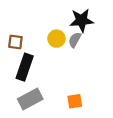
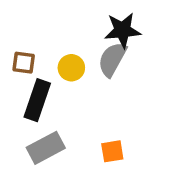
yellow circle: (56, 39) -> (71, 68), moved
gray semicircle: (75, 40) -> (112, 59), size x1.5

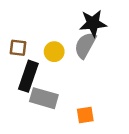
gray rectangle: (46, 148) -> (44, 98), moved, turned 44

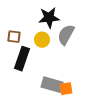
black star: (93, 23) -> (49, 18), moved
gray rectangle: (44, 98) -> (52, 85), moved

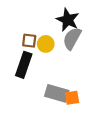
black star: (49, 18) -> (68, 20), moved, turned 30
brown square: (14, 37) -> (29, 41), moved

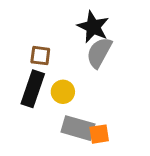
yellow circle: (46, 44) -> (63, 92), moved

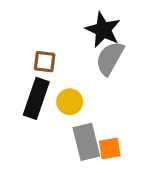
gray rectangle: (78, 128) -> (86, 142), turned 60

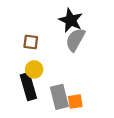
black rectangle: (36, 98) -> (28, 87), moved, turned -35
yellow circle: (70, 102) -> (34, 69), moved

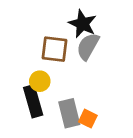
brown square: (31, 42) -> (54, 49), moved, size x1.5
orange square: (75, 101) -> (88, 119), turned 35

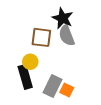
gray semicircle: (88, 46) -> (67, 35), turned -50
gray rectangle: (69, 113) -> (53, 86), turned 40

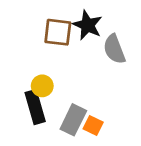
gray semicircle: (67, 35) -> (114, 49), moved
brown square: (41, 37) -> (58, 32), moved

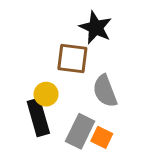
brown square: (58, 32) -> (72, 59), moved
gray semicircle: (114, 49) -> (105, 91), moved

